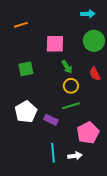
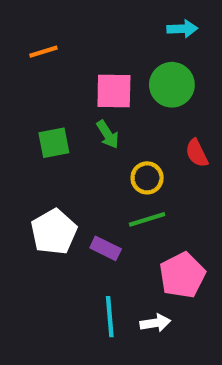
green circle: (94, 41) -> (172, 85), moved
green arrow: (67, 67) -> (108, 134), moved

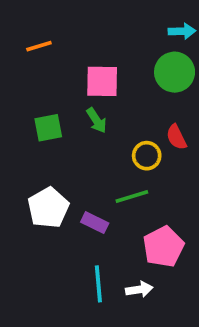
cyan arrow: (182, 29) -> (182, 31), moved
green circle: (172, 85) -> (175, 72), moved
yellow circle: (147, 178) -> (147, 156), moved

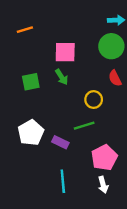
red semicircle: (176, 137) -> (115, 78), moved
white arrow: (139, 289) -> (103, 185), moved, turned 84

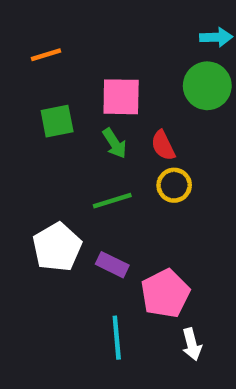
red semicircle: (115, 78) -> (163, 145), moved
green square: (31, 82) -> (57, 121), moved
green line: (84, 126) -> (112, 201), moved
pink pentagon: (104, 158) -> (165, 293), moved

